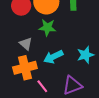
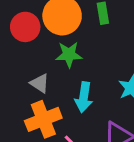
cyan arrow: (53, 57) -> (84, 97), turned -48

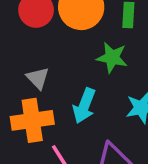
green star: (69, 55) -> (112, 58), moved

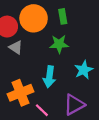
gray triangle: (38, 78) -> (16, 47), moved

